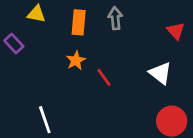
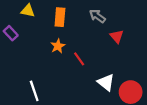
gray arrow: (115, 18) -> (97, 16), moved, turned -49
red triangle: (176, 31) -> (117, 36), moved
white triangle: (160, 73) -> (106, 82), moved

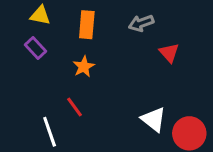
gray arrow: (97, 16) -> (141, 23), turned -56
purple rectangle: (11, 33) -> (36, 48), moved
red line: (79, 59) -> (74, 107), moved

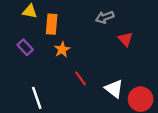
orange rectangle: (87, 25) -> (52, 24), moved
purple rectangle: (36, 48) -> (25, 47), moved
red line: (74, 107) -> (81, 78), moved

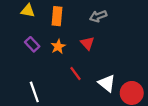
orange rectangle: (52, 24) -> (57, 16), moved
red triangle: (126, 39) -> (87, 43), moved
purple rectangle: (25, 47) -> (32, 44), moved

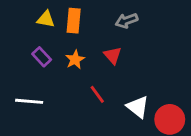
yellow triangle: (28, 11) -> (46, 19), moved
white line: (34, 92) -> (29, 101), moved, turned -66

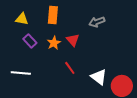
yellow triangle: (46, 19) -> (22, 19), moved
gray arrow: (127, 21) -> (97, 22), moved
red triangle: (113, 55) -> (73, 40), moved

